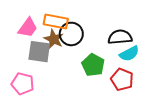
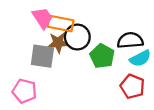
pink trapezoid: (28, 28) -> (42, 18), moved, turned -70
brown star: (54, 39) -> (58, 43), turned -30
green pentagon: (93, 65) -> (102, 56), moved

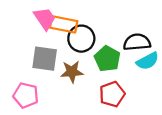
brown star: (58, 43) -> (72, 72), moved
red pentagon: (132, 86) -> (112, 94), moved, turned 30

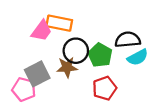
pink trapezoid: (45, 18) -> (42, 31), moved, turned 70
black circle: (81, 39) -> (76, 51), moved
gray square: (45, 59) -> (37, 74), moved, turned -35

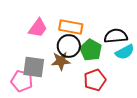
orange rectangle: (59, 23) -> (71, 27), moved
gray square: (37, 74) -> (34, 67), turned 35

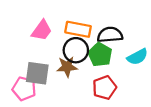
black semicircle: (116, 36) -> (110, 35), moved

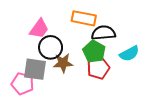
orange rectangle: (78, 29) -> (84, 18), moved
black circle: (76, 50) -> (51, 47), moved
red pentagon: (104, 88) -> (98, 68), moved

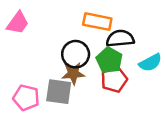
pink trapezoid: (39, 29) -> (18, 23), moved
black circle: (51, 47) -> (76, 54), moved
gray square: (35, 69) -> (59, 92), moved

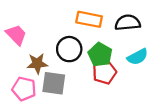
pink trapezoid: (18, 23) -> (16, 35), moved, turned -80
black semicircle: (120, 38) -> (128, 23), moved
brown star: (73, 73) -> (37, 63), moved

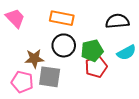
orange rectangle: (89, 19) -> (62, 18), moved
pink trapezoid: (16, 35) -> (15, 18), moved
green pentagon: (100, 55) -> (92, 51), turned 30

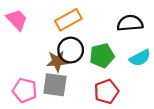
orange rectangle: (62, 18) -> (68, 20), turned -40
brown star: (34, 59) -> (57, 61), moved
red pentagon: (96, 67) -> (106, 91), moved

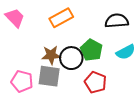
black circle: (71, 50) -> (71, 58), moved
green pentagon: (102, 56) -> (91, 50), turned -30
red pentagon: (106, 91) -> (95, 82), turned -30

